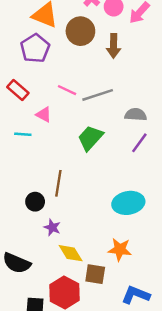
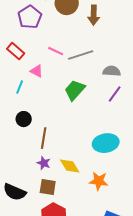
cyan line: (23, 134) -> (20, 87), turned -72
brown line: (58, 183) -> (44, 138), moved
black circle: (35, 202) -> (24, 119), moved
yellow diamond: (71, 253) -> (70, 166), moved
brown square: (95, 274) -> (48, 187), moved

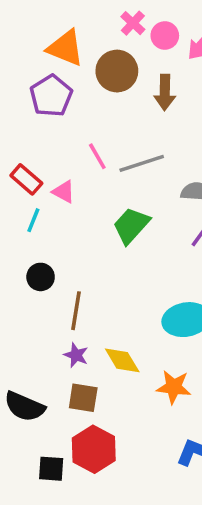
red rectangle: (16, 51) -> (26, 179), moved
pink line: (56, 51) -> (97, 156), turned 35

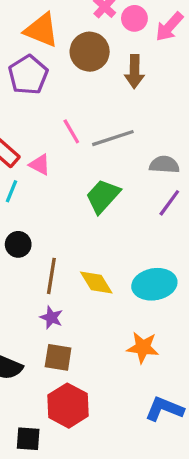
yellow diamond: (122, 360) -> (96, 283), moved
black square: (51, 469) -> (28, 439), moved

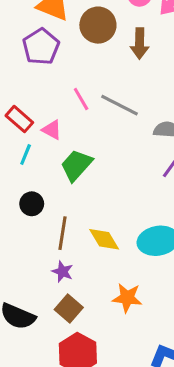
gray line: (113, 138) -> (120, 105), turned 45
green trapezoid: (103, 196) -> (76, 165), moved
orange star: (143, 347) -> (127, 298), moved
brown square: (58, 357) -> (69, 309), turned 32

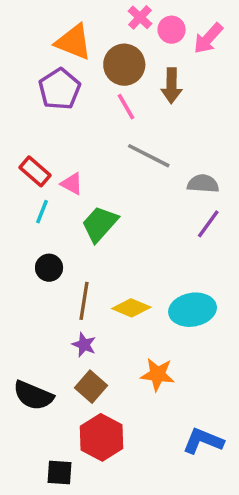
pink line: (81, 99) -> (126, 107), moved
yellow diamond: (104, 239) -> (131, 308), turned -36

